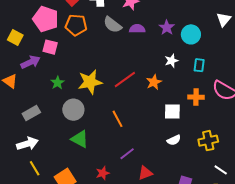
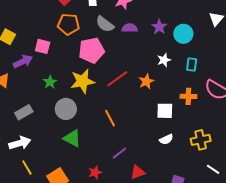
pink pentagon: (46, 19) -> (92, 50), moved, turned -30

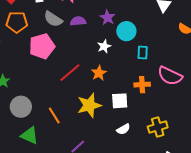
cyan circle: (183, 34) -> (126, 31), moved
white star: (164, 60) -> (104, 46), moved
yellow star: (82, 81) -> (89, 105), moved
orange line: (110, 118) -> (54, 115), moved

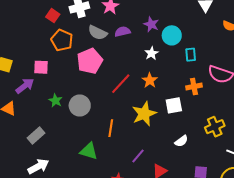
orange pentagon: (17, 22) -> (62, 40), turned 30
gray circle: (21, 107) -> (80, 106), moved
orange line: (54, 115) -> (111, 128), turned 48
white semicircle: (123, 129) -> (181, 141), moved

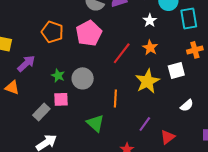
orange pentagon: (62, 40) -> (52, 32), moved
cyan rectangle: (191, 55) -> (189, 18), size x1.5
pink square: (41, 67) -> (61, 99), moved
green triangle: (89, 151) -> (95, 123), turned 30

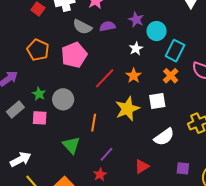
cyan rectangle: (189, 18) -> (175, 51), turned 30
orange cross: (195, 50) -> (171, 76), moved, turned -35
white semicircle: (187, 105) -> (164, 137), size x1.5
gray rectangle: (41, 112) -> (15, 110), moved
purple line: (145, 124) -> (106, 154), moved

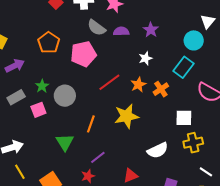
cyan circle: (156, 31) -> (194, 40), moved
orange cross: (171, 76) -> (161, 89), moved
white square: (157, 101) -> (184, 118), moved
pink square: (40, 118) -> (38, 110), turned -35

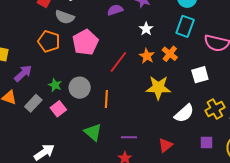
gray semicircle: (96, 28) -> (65, 17), moved
yellow star: (126, 116) -> (158, 88), moved, turned 30
orange line: (91, 124) -> (106, 99), moved
yellow cross: (193, 143) -> (215, 109), moved
purple line: (98, 157) -> (129, 137), turned 56

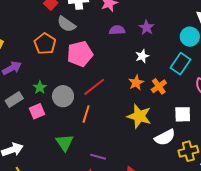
red line: (118, 62) -> (94, 87), moved
white semicircle: (184, 113) -> (165, 137), moved

